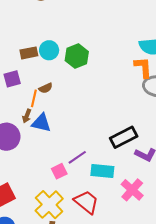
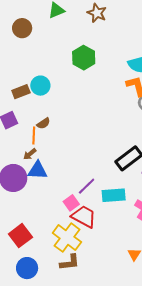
green hexagon: (77, 56) -> (84, 58), moved
brown arrow: (27, 116) -> (30, 154), turned 40
blue triangle: (41, 123) -> (38, 170), moved
red trapezoid: (86, 202) -> (84, 217), moved

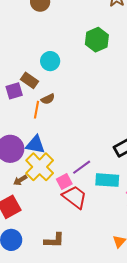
brown rectangle: (21, 92) -> (29, 80), moved, turned 48
brown arrow: (30, 154) -> (20, 180), moved
yellow cross: (67, 238) -> (40, 167), moved

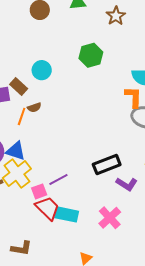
cyan rectangle: (107, 180) -> (67, 214), moved

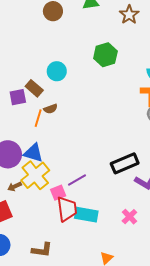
red trapezoid: (47, 208) -> (67, 209), turned 40
pink cross: (110, 218) -> (129, 217), size x0.7

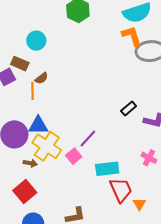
black rectangle: (125, 163) -> (129, 108), size x0.6
brown arrow: (14, 187) -> (30, 163), turned -128
red trapezoid: (67, 209) -> (121, 190), moved

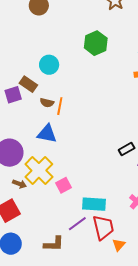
brown semicircle: (42, 78) -> (47, 103), turned 40
orange line: (32, 91) -> (60, 106), moved
blue triangle: (38, 125) -> (47, 134), moved
purple line: (88, 138) -> (77, 224), moved

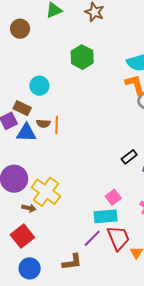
blue triangle: (47, 134) -> (26, 133), moved
pink square: (63, 185) -> (113, 197), moved

